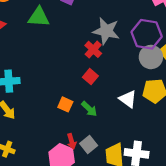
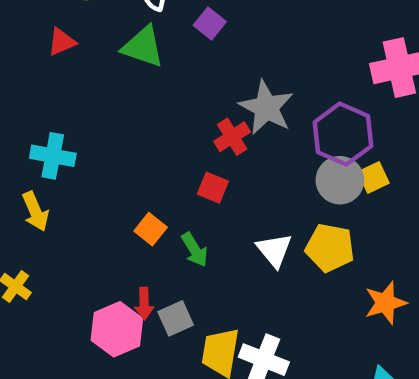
red square: (90, 77) -> (213, 188), turned -32

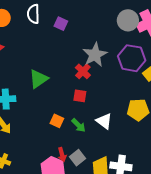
green triangle: (143, 47) -> (38, 79), moved, turned -40
gray star: (266, 108) -> (95, 55), turned 30
gray circle: (340, 180) -> (128, 20), moved
white triangle: (274, 250) -> (104, 121), moved

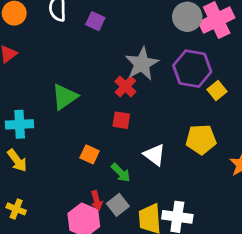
green arrow: (78, 125) -> (121, 173), moved

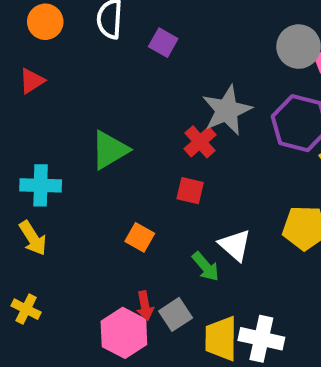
green arrow: (121, 173) -> (206, 267), moved

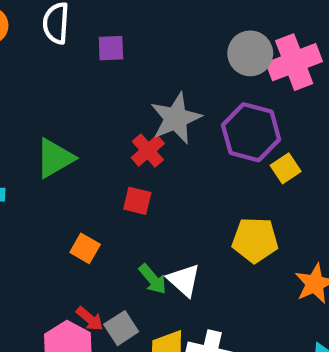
purple square: (163, 43) -> (111, 48), turned -32
white triangle: (235, 245) -> (184, 280), moved
red arrow: (145, 306) -> (90, 319), turned -40

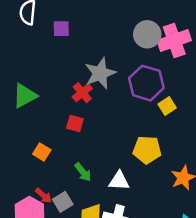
white triangle: (184, 280) -> (119, 181), moved, turned -40

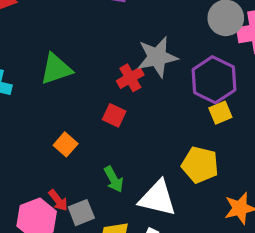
yellow square: (167, 106) -> (220, 113), moved
white triangle: (119, 181) -> (158, 198), size x1.4

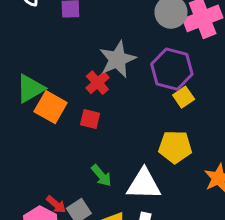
orange square: (66, 144) -> (51, 107), moved, size x1.5

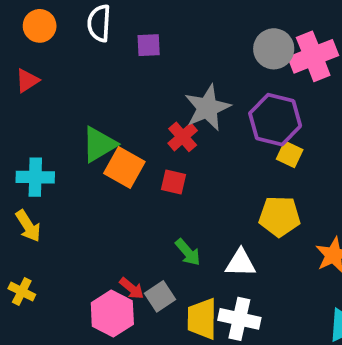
yellow square: (184, 97) -> (290, 154), turned -30
white triangle: (144, 184) -> (241, 263), size x0.7

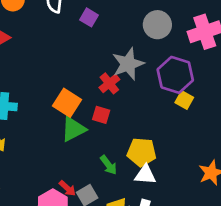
purple square: (149, 45) -> (89, 17), turned 30
gray circle: (274, 49) -> (157, 25), moved
green triangle: (99, 144) -> (73, 129), moved
yellow pentagon: (279, 216) -> (142, 152), moved

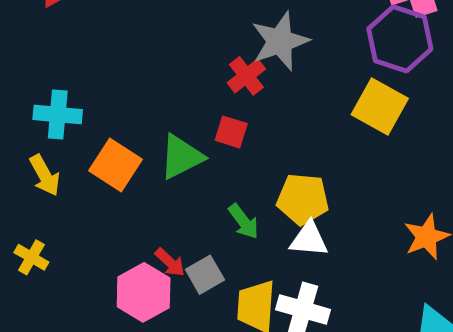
purple hexagon: (175, 75) -> (400, 39), moved
yellow square: (184, 100) -> (380, 107), size x1.6
orange square: (67, 103) -> (115, 165), moved

